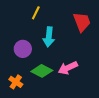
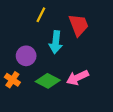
red trapezoid: (82, 22) -> (79, 25), moved
orange cross: (16, 82) -> (12, 80), moved

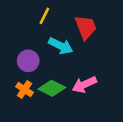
cyan arrow: (56, 42) -> (61, 46), turned -70
orange cross: (12, 80) -> (24, 90), moved

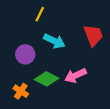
red trapezoid: (86, 27) -> (93, 35), moved
orange cross: (24, 90) -> (21, 91), moved

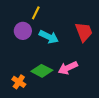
purple circle: (25, 54) -> (23, 31), moved

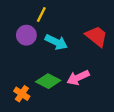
red trapezoid: (84, 32) -> (96, 36), turned -30

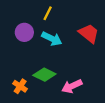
yellow line: (41, 15) -> (48, 13), moved
pink arrow: (78, 78) -> (72, 86), moved

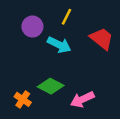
yellow line: (48, 13) -> (66, 17), moved
purple circle: (24, 32) -> (32, 27), moved

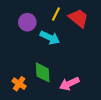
red trapezoid: (102, 39) -> (78, 18), moved
green diamond: (51, 86) -> (43, 72), turned 60

